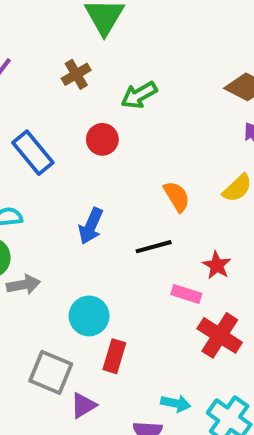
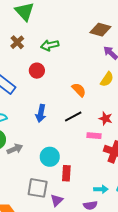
green arrow: (139, 95) -> (50, 45), turned 30

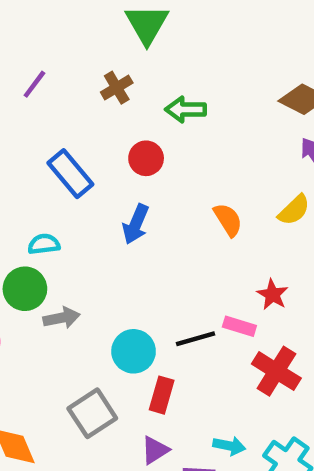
blue arrow: (41, 113) -> (136, 224), moved
black line: (73, 116) -> (195, 339), moved
gray square: (38, 188) -> (92, 413), turned 35
purple triangle: (57, 200) -> (155, 450), moved

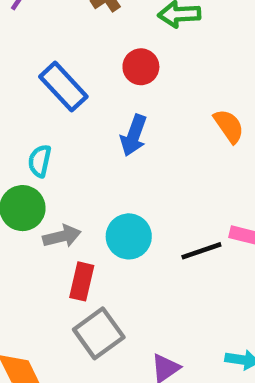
cyan semicircle: (44, 244) -> (40, 161), turned -68
cyan circle: (134, 351) -> (129, 236), moved
red rectangle: (162, 395) -> (82, 281), moved

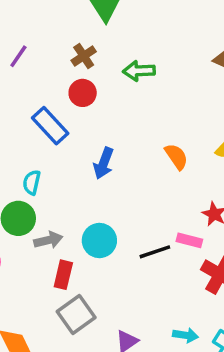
red circle: (141, 67) -> (83, 93), moved

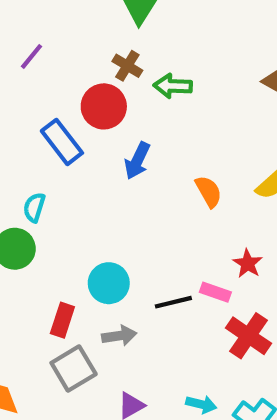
brown cross: (84, 56) -> (127, 66), moved, turned -30
red circle: (83, 93) -> (104, 106), size x1.4
blue arrow: (104, 163) -> (137, 161), moved
gray arrow: (48, 240) -> (119, 336), moved

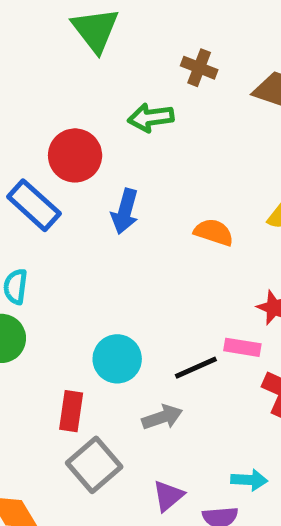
brown cross: (127, 66) -> (199, 68), moved
orange semicircle: (209, 191) -> (214, 232), turned -32
gray arrow: (119, 336) -> (162, 417), moved

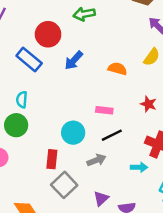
blue arrow: (125, 211) -> (74, 60), turned 30
pink rectangle: (242, 347) -> (104, 110), moved
cyan arrow: (249, 480) -> (139, 167), moved

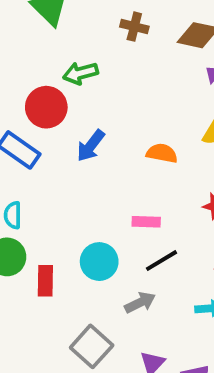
green arrow: (84, 14) -> (80, 73), moved
red rectangle: (52, 159) -> (45, 281), moved

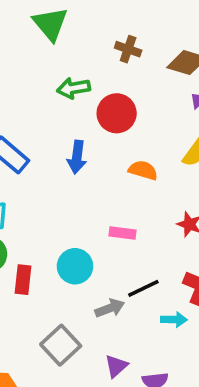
red circle: (46, 107) -> (117, 113), moved
blue arrow: (91, 146) -> (77, 157), turned -36
black line: (161, 261) -> (143, 288), moved

